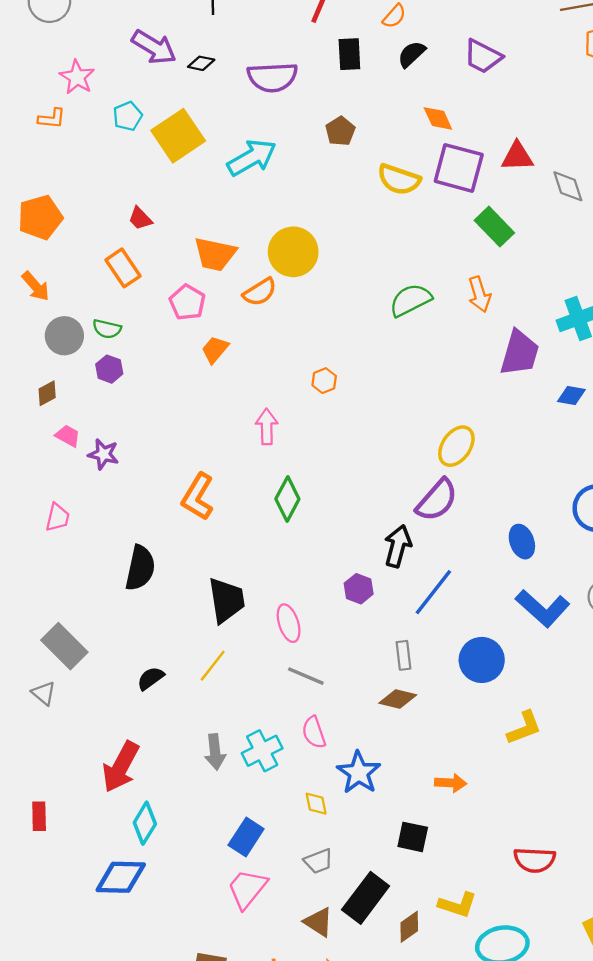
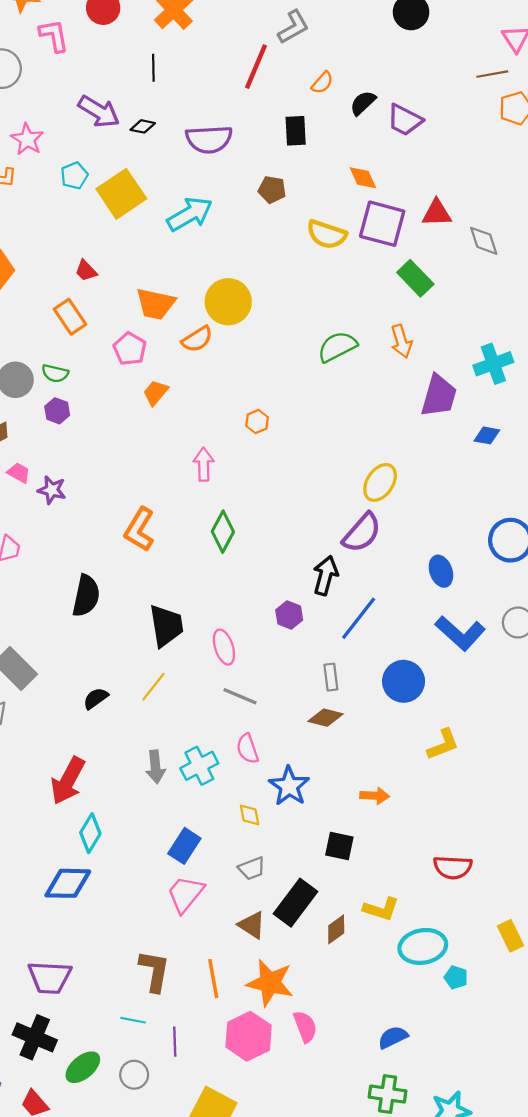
black rectangle: (349, 54) -> (296, 131), moved
black semicircle: (412, 54) -> (363, 103), moved
brown pentagon: (340, 131) -> (272, 190), turned -30

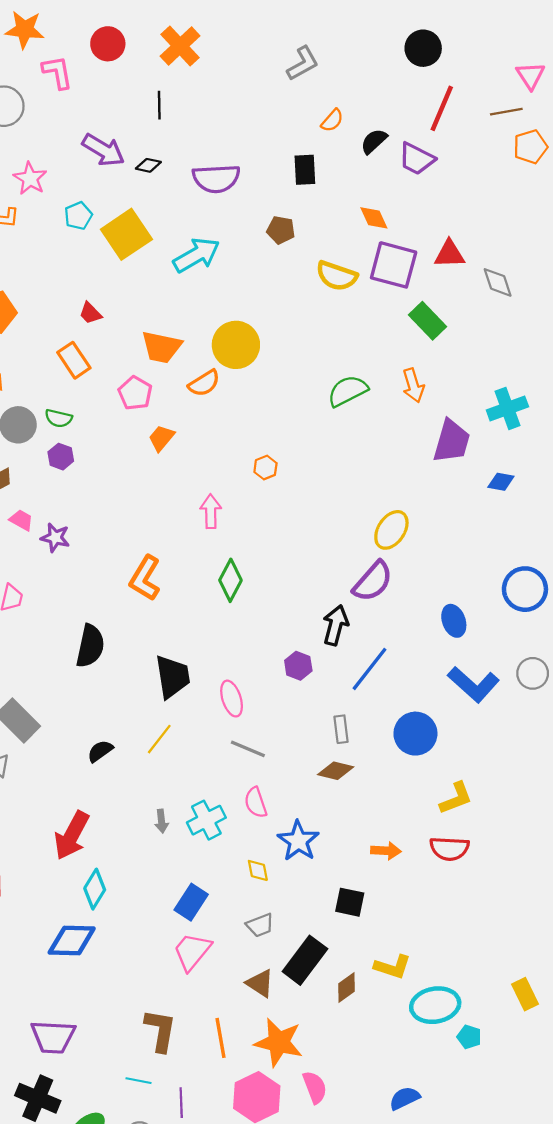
red line: (256, 67) -> (442, 108), moved
gray arrow: (156, 767) -> (161, 821), size x0.7
red semicircle: (453, 867) -> (449, 849), moved

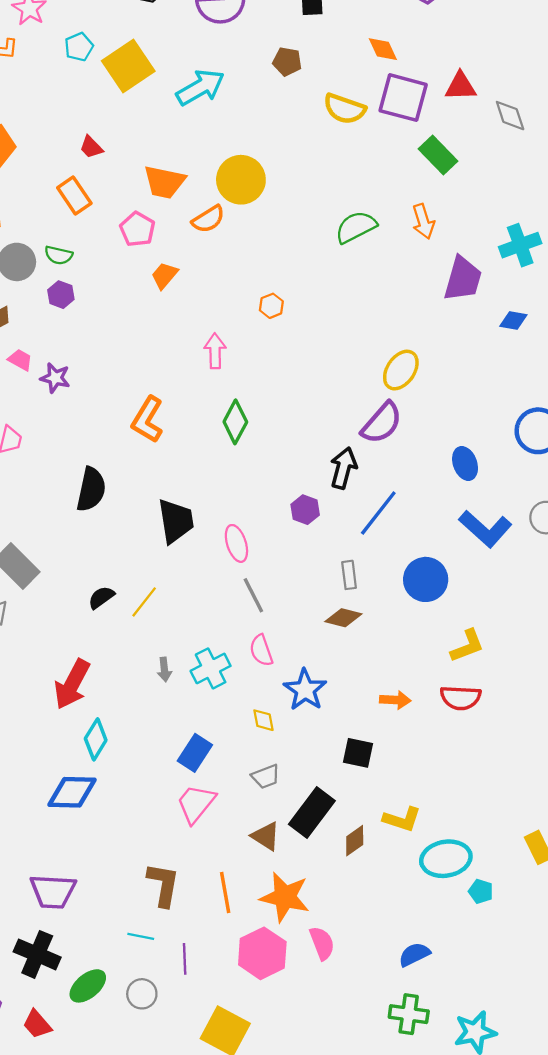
yellow line: (159, 739) -> (144, 602), moved
gray line: (248, 749) -> (253, 595), turned 40

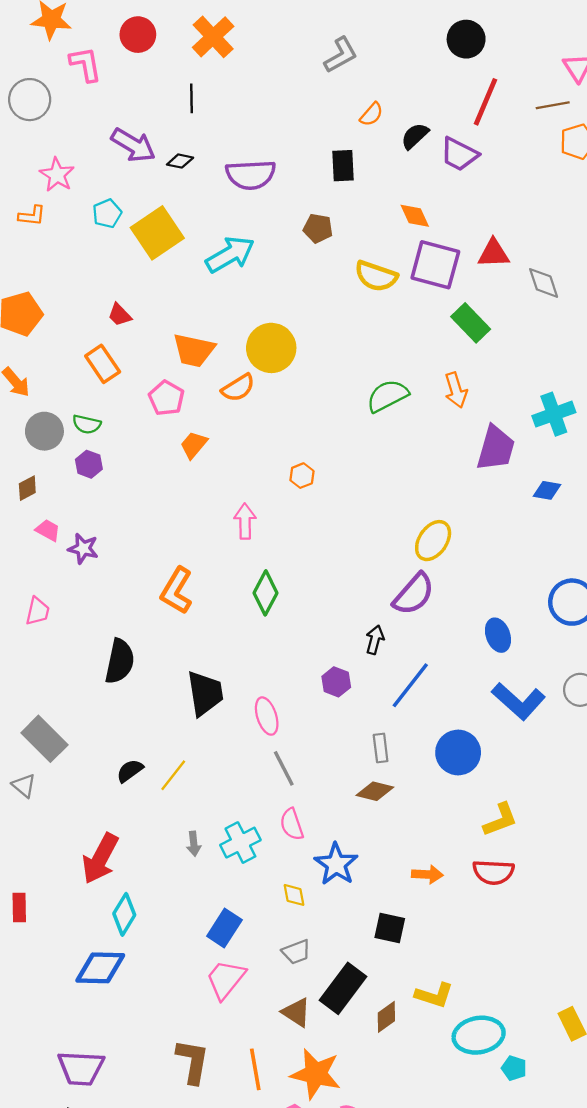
black arrow: (343, 468) -> (375, 640), size x0.7

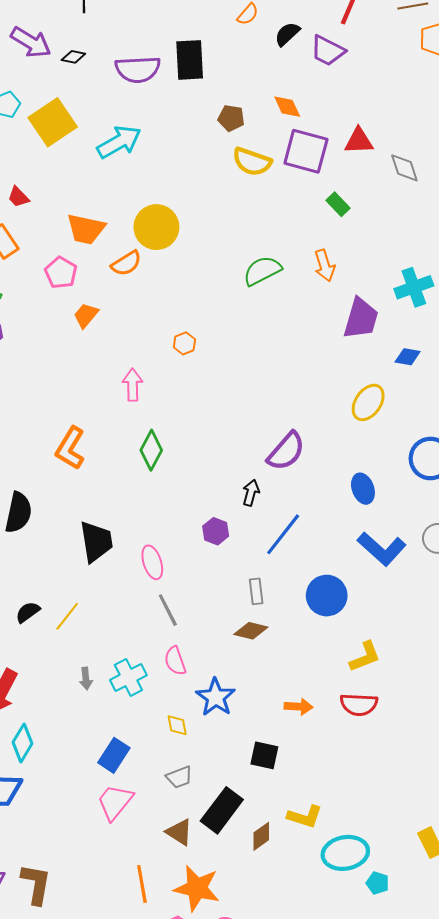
black rectangle: (343, 166) -> (190, 60), moved, size x1.4
brown pentagon: (318, 228) -> (231, 118), moved
green rectangle: (471, 323) -> (338, 204), size x0.7
yellow ellipse: (433, 541) -> (368, 402), moved
brown L-shape: (193, 1061) -> (36, 884), moved

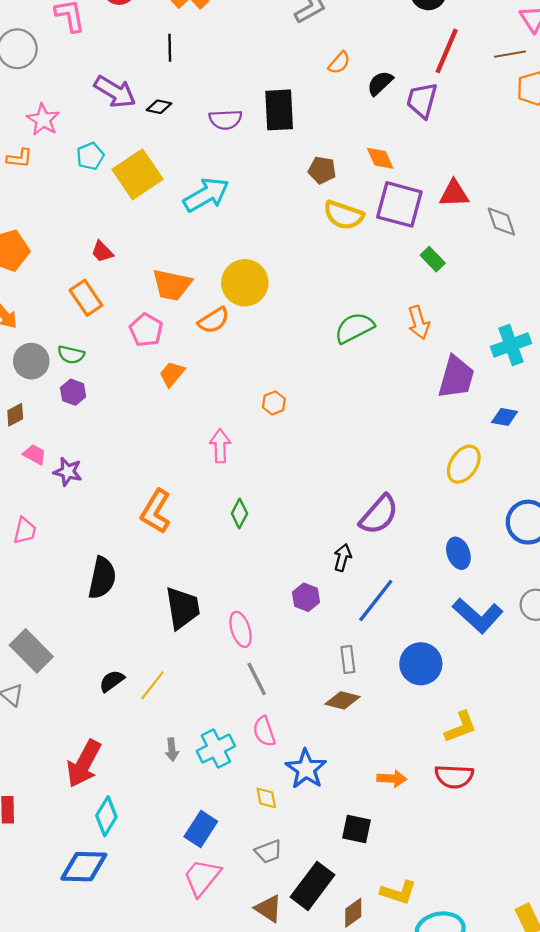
purple trapezoid: (328, 51) -> (422, 100), turned 78
purple semicircle: (138, 69) -> (226, 120), size x0.7
green diamond: (151, 450) -> (239, 514), size x0.7

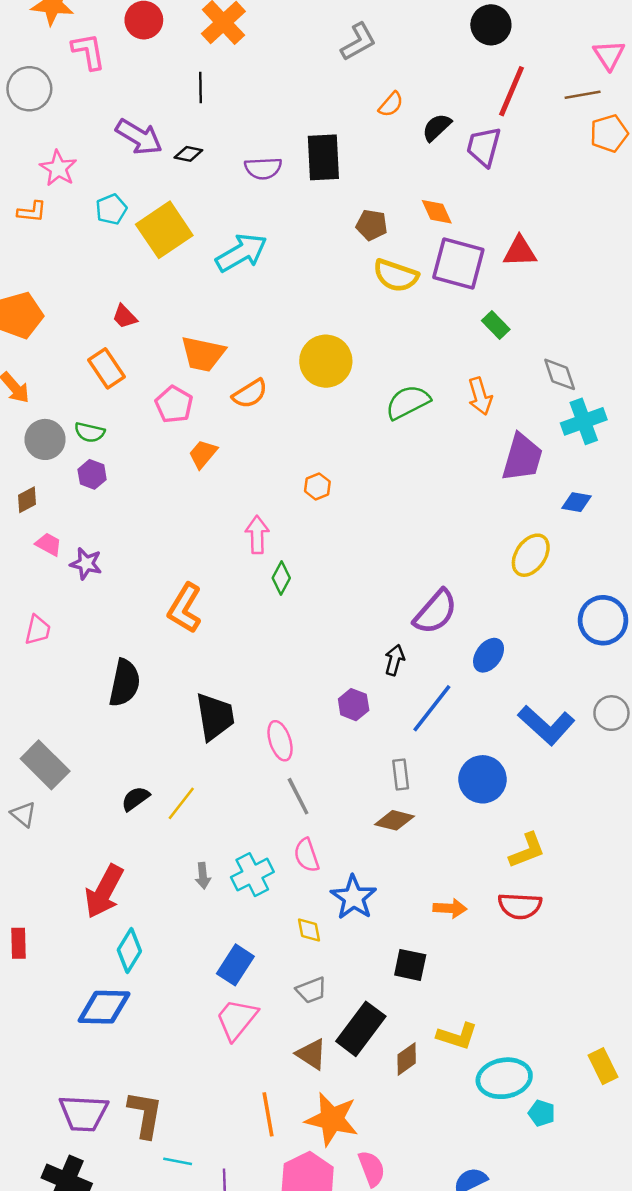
gray diamond: (501, 222) -> (560, 374), moved
yellow circle: (245, 283) -> (326, 361), moved
green diamond: (239, 514) -> (281, 578), moved
blue ellipse: (458, 553) -> (489, 655), moved, turned 56

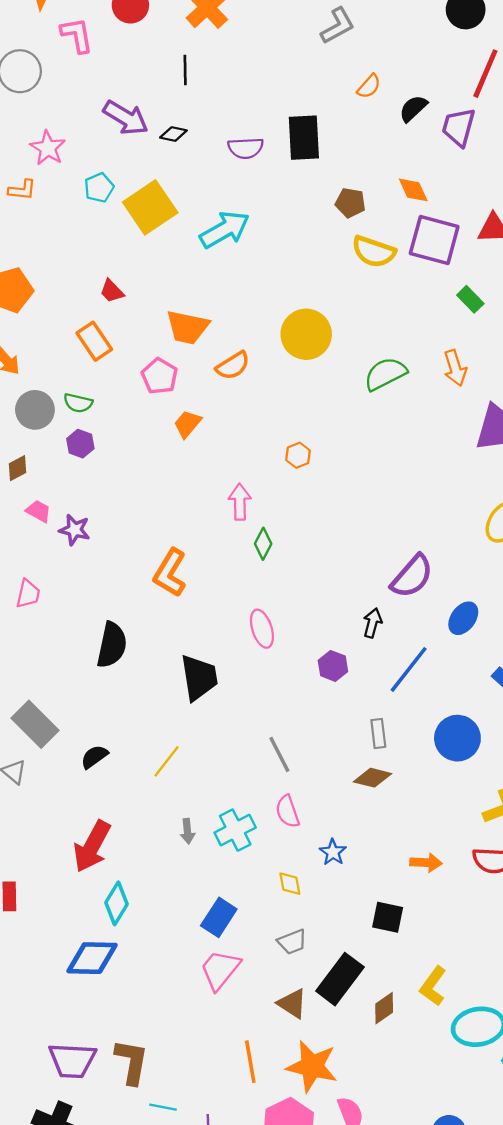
pink ellipse: (280, 741) -> (262, 629), moved
black semicircle: (135, 799) -> (94, 757), moved
blue star: (354, 897) -> (333, 852), size x0.6
yellow L-shape: (457, 1036) -> (433, 986), turned 108

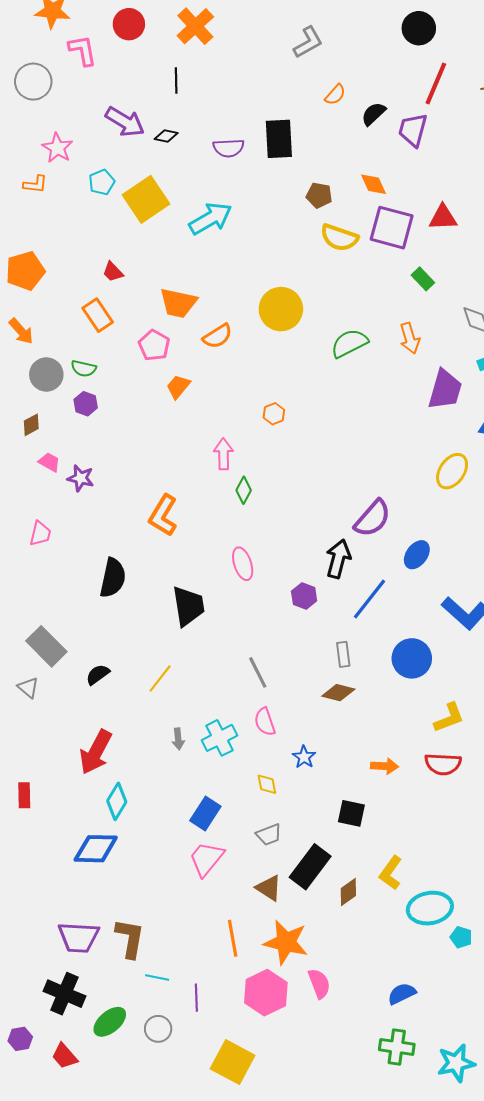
black arrow: (372, 623) -> (338, 559), size x1.5

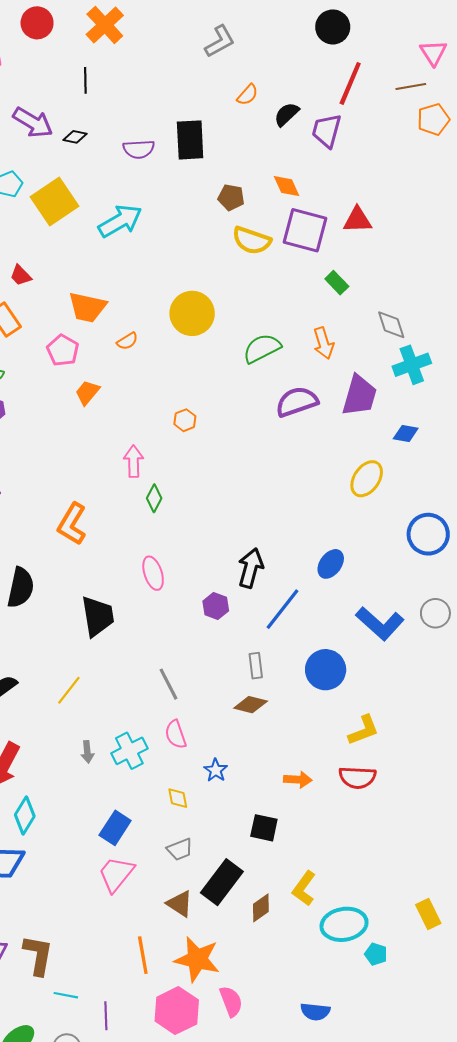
orange semicircle: (217, 336) -> (127, 341), size x0.7
purple semicircle: (373, 518) -> (297, 402), moved, turned -150
blue semicircle: (402, 994) -> (315, 1012), turned -148

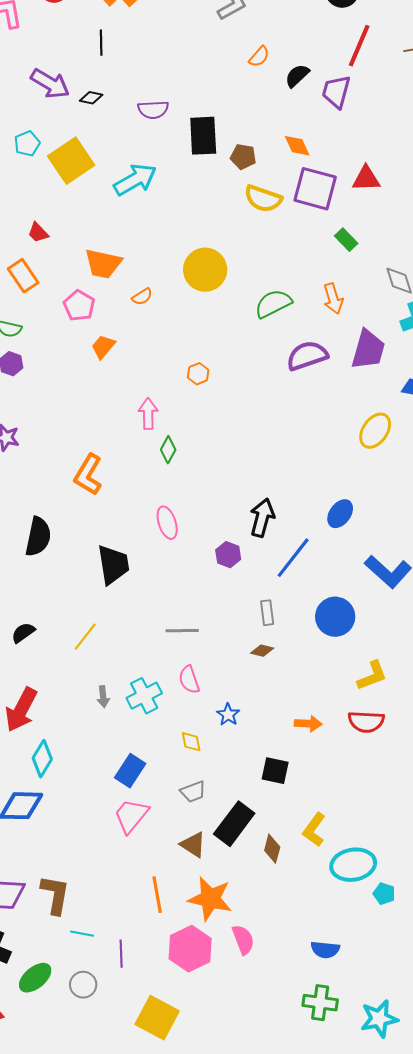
black rectangle: (190, 140) -> (203, 136), moved
gray line: (168, 684) -> (182, 631), turned -64
brown diamond: (251, 705) -> (262, 651), size x0.7
brown diamond: (261, 908) -> (272, 849), turned -40

